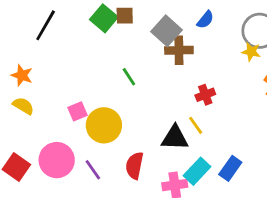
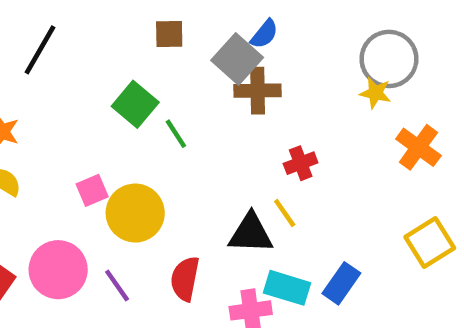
green square: (104, 18) -> (135, 104), moved
blue semicircle: (205, 20) -> (264, 34), moved
cyan rectangle: (197, 171) -> (287, 288), turned 64

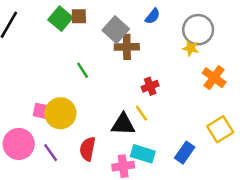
blue semicircle: (264, 34) -> (153, 16), moved
green square: (135, 104) -> (60, 19), moved
pink square: (92, 190) -> (41, 111), moved, turned 35
blue rectangle: (341, 283) -> (185, 153), moved

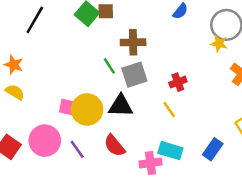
gray square: (116, 30) -> (134, 75), moved, turned 30
brown cross: (127, 47) -> (133, 42), moved
black triangle: (123, 124) -> (121, 106), moved
red semicircle: (87, 149) -> (114, 146), turned -50

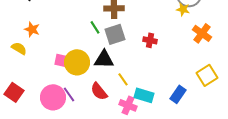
orange star: (14, 65) -> (32, 29), moved
red cross: (178, 82) -> (150, 40), turned 32
yellow line: (169, 109) -> (123, 79), moved
pink circle: (45, 141) -> (53, 97), moved
pink cross: (150, 163) -> (128, 105), turned 30

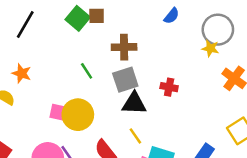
green line: (95, 27) -> (87, 71), moved
black triangle: (104, 59) -> (134, 103), moved

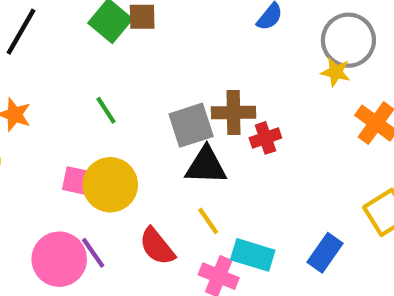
brown cross: (124, 47) -> (234, 112), moved
green line: (87, 71) -> (106, 110), moved
red cross: (169, 87) -> (265, 138), turned -30

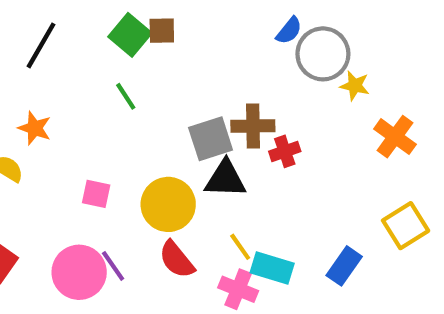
gray circle: (348, 40) -> (323, 54), moved
green line: (106, 110) -> (126, 96), moved
yellow circle: (110, 185) -> (168, 204), moved
yellow line: (208, 221) -> (240, 247), moved

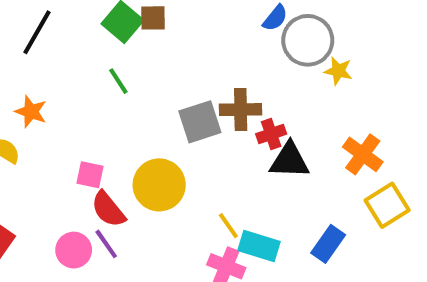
orange cross: (395, 137) -> (363, 154), moved
black triangle: (225, 179) -> (289, 160), moved
red semicircle: (177, 260) -> (108, 209), moved
pink circle: (79, 272) -> (74, 250), size x0.7

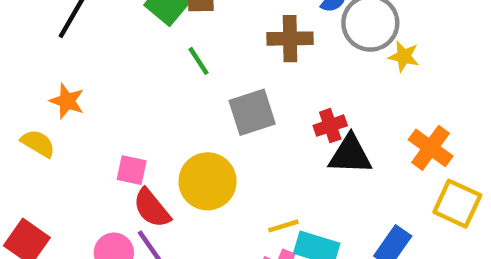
green line: (118, 81) -> (199, 61), moved
brown cross: (241, 110) -> (290, 39), moved
yellow square: (387, 205) -> (457, 204), turned -33
yellow line: (228, 226) -> (283, 226), turned -72

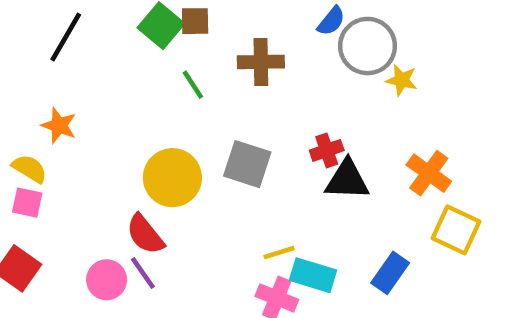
brown cross: (290, 39) -> (261, 62), moved
gray square: (252, 112) -> (247, 164), moved, turned 36
pink square: (132, 170) -> (27, 203), moved
yellow circle: (208, 181) -> (172, 178), moved

